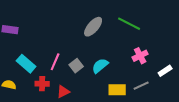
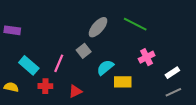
gray square: (76, 66) -> (84, 51), moved
gray line: (141, 86) -> (173, 92), moved
yellow rectangle: (117, 90) -> (123, 82), moved
red triangle: (63, 92) -> (75, 91), moved

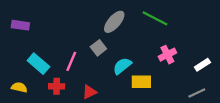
white rectangle: (172, 73) -> (202, 65), moved

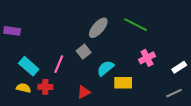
yellow semicircle: (19, 87) -> (23, 88), moved
red triangle: (89, 92) -> (84, 92), moved

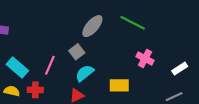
pink cross: (147, 58) -> (145, 59), turned -35
cyan semicircle: (105, 68) -> (85, 73), moved

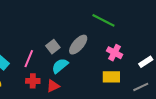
gray ellipse: (92, 26) -> (78, 45), moved
yellow rectangle: (119, 85) -> (111, 77), moved
red cross: (35, 90) -> (33, 81), moved

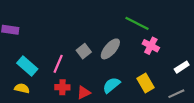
pink cross: (115, 53) -> (151, 46), moved
cyan semicircle: (60, 66) -> (111, 85), moved
yellow rectangle: (111, 77) -> (145, 83), turned 60

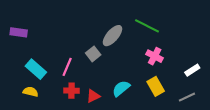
pink cross: (151, 46) -> (155, 56), moved
gray ellipse: (110, 49) -> (112, 36), moved

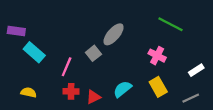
green line: (147, 26) -> (171, 24), moved
cyan rectangle: (36, 69) -> (34, 52), moved

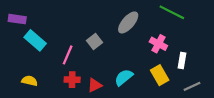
gray ellipse: (114, 34) -> (128, 22), moved
white rectangle: (196, 70) -> (182, 61), moved, turned -48

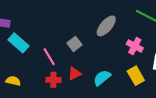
pink line: (68, 55) -> (49, 57), turned -54
red triangle: (95, 85) -> (75, 74), moved

